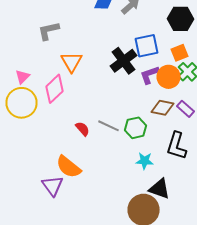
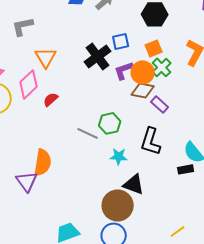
blue square: (146, 46) -> (121, 41), size x0.7
brown diamond: (162, 108) -> (143, 90), moved
gray line: (108, 126) -> (88, 133), moved
red semicircle: (82, 129) -> (51, 99), moved, turned -91
orange semicircle: (68, 167) -> (43, 162), turned -120

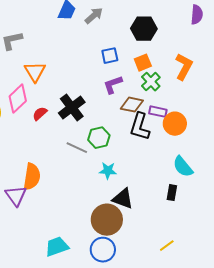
black cross: (98, 56) -> (72, 108), moved
orange circle: (143, 72) -> (175, 124), moved
purple rectangle: (160, 104) -> (158, 112), moved, turned -30
black L-shape: (151, 141) -> (140, 127), moved
black rectangle: (186, 169) -> (172, 193), moved, turned -70

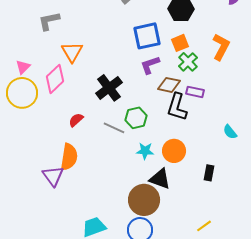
blue square: (110, 56) -> (147, 36), size x1.6
red semicircle: (40, 114) -> (76, 120), moved
orange circle: (175, 124) -> (174, 151), moved
cyan semicircle: (183, 167) -> (230, 132), moved, size x0.7

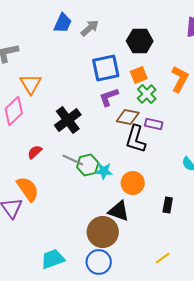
green hexagon: (136, 118) -> (88, 165), moved
cyan star: (145, 151) -> (104, 171), moved
orange semicircle: (69, 157) -> (28, 189), turned -44

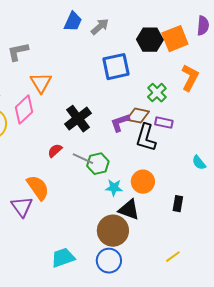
orange square: (139, 75) -> (175, 39), moved, size x1.5
purple L-shape: (109, 97) -> (120, 123), moved
red semicircle: (35, 152) -> (55, 151), moved
cyan star: (104, 171) -> (114, 188), moved

